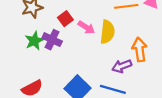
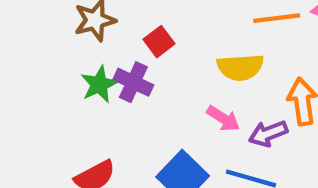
pink arrow: (86, 27) -> (223, 119), moved
yellow semicircle: (107, 32) -> (240, 67), turned 80

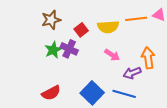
yellow semicircle: (240, 67) -> (108, 27), moved
pink arrow: (223, 119) -> (112, 55), moved

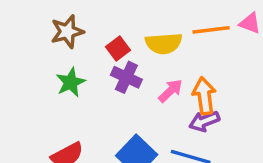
purple cross: (69, 49) -> (126, 77), moved
pink arrow: (112, 55) -> (170, 91), turned -77
orange arrow: (148, 58) -> (204, 96), moved

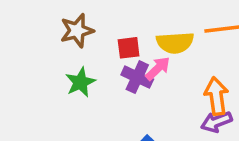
red square: (118, 49) -> (129, 48), turned 30
pink arrow: (170, 91) -> (158, 68), moved

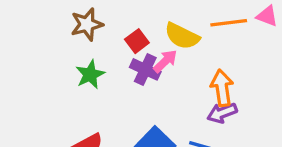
yellow semicircle: (175, 43) -> (182, 36), turned 30
red square: (129, 48) -> (137, 41), turned -30

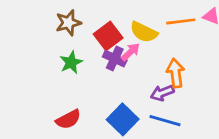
red square: (137, 41) -> (108, 36), size x1.5
purple arrow: (222, 113) -> (162, 93), moved

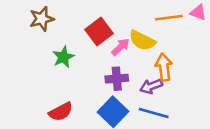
brown star: (68, 23) -> (42, 19), moved
yellow semicircle: (144, 32) -> (142, 40), moved
purple cross: (115, 58) -> (117, 79), moved, turned -30

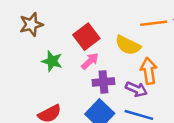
pink arrow: (121, 47) -> (90, 61), moved
green star: (63, 57) -> (52, 61), turned -30
purple arrow: (151, 86) -> (136, 89), turned -135

